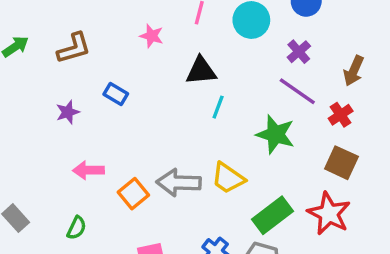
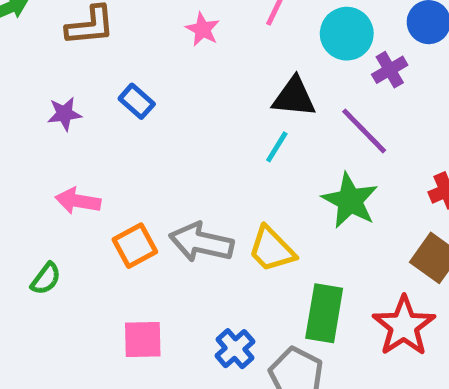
purple cross: (299, 52) -> (390, 70), moved
black triangle: (201, 71) -> (294, 97), moved
purple line: (297, 91) -> (364, 131), moved
green rectangle: (273, 215) -> (324, 313), turned -54

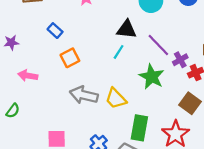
purple cross: (390, 70) -> (180, 60), moved
purple star: (64, 114) -> (11, 43), moved
orange square: (135, 246) -> (70, 58), moved

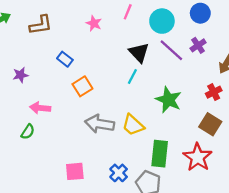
black triangle: (127, 29) -> (139, 53), turned 45
purple line: (158, 45) -> (171, 50), moved
purple cross: (180, 60) -> (198, 45), moved
green semicircle: (13, 111) -> (28, 132), moved

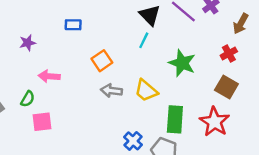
blue rectangle: (65, 59) -> (73, 25), turned -35
orange square: (82, 86) -> (102, 61), moved
gray arrow: (100, 124) -> (111, 91), size x0.7
green semicircle: (28, 132) -> (28, 99), moved
pink square: (75, 171) -> (42, 122), moved

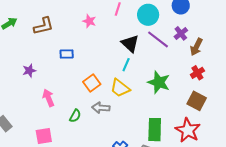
brown arrow: (241, 24) -> (196, 47), moved
pink arrow: (49, 76) -> (48, 98), turned 66
yellow trapezoid: (146, 91) -> (120, 88), moved
green semicircle: (28, 99) -> (75, 116), moved

